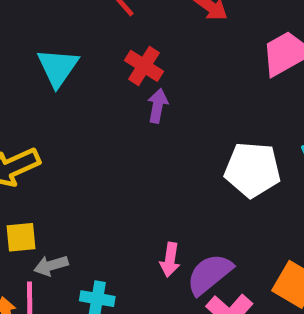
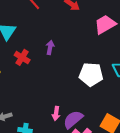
red cross: (144, 66) -> (22, 57), moved

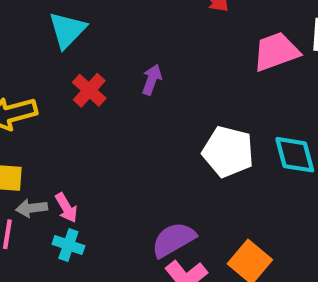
pink arrow: (56, 113) -> (66, 208), moved, turned -48

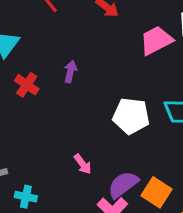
pink arrow: (66, 208) -> (83, 164), moved
purple semicircle: (173, 240) -> (123, 185), moved

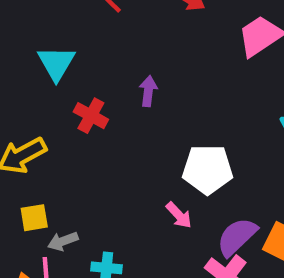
white pentagon: (131, 116) -> (208, 169), moved

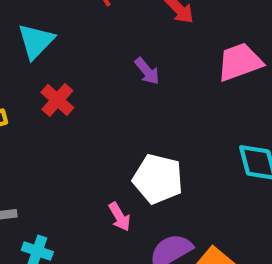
purple arrow: (148, 91) -> (147, 71), moved, turned 120

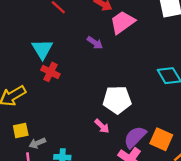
cyan triangle: (36, 41) -> (42, 49), moved
pink trapezoid: (240, 62) -> (123, 22), moved

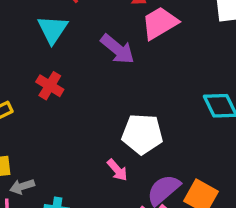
purple arrow: (95, 43) -> (117, 49), size x1.5
cyan triangle: (42, 49) -> (53, 29), moved

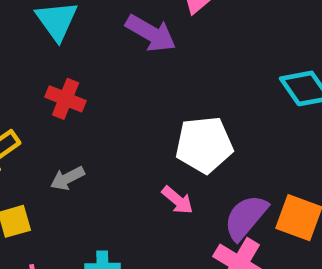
gray arrow: (22, 186) -> (67, 178), moved

